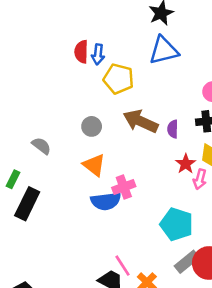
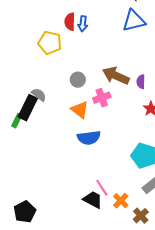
yellow pentagon: (119, 79) -> (50, 43), moved
pink cross: (124, 187) -> (102, 98), moved
black rectangle: (27, 204) -> (28, 108), moved

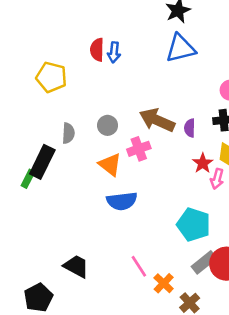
yellow pentagon: (50, 43) -> (51, 77), moved
gray semicircle: (39, 95) -> (68, 133), moved, turned 56
black trapezoid: (93, 200) -> (76, 266), moved

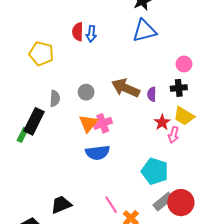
pink cross: (139, 149) -> (103, 123), moved
orange triangle: (110, 165) -> (88, 123), turned 30
black trapezoid: (76, 266) -> (61, 205), turned -50

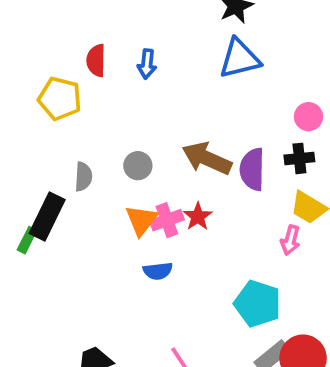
red semicircle: (78, 32) -> (96, 60), moved
purple semicircle: (152, 94) -> (252, 169), size x1.6
red star: (162, 122) -> (198, 217), moved
blue semicircle: (98, 153) -> (158, 271), size x0.7

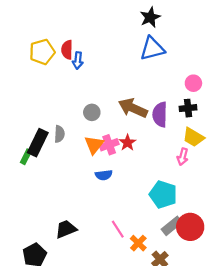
blue arrow: (147, 64) -> (78, 61), moved
yellow pentagon: (60, 99) -> (42, 52), moved, turned -30
gray semicircle: (83, 177) -> (59, 134), moved

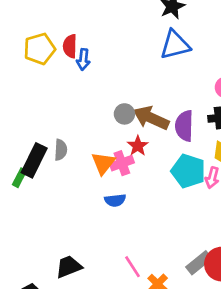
gray circle: (92, 112) -> (124, 114), moved
red star: (128, 143) -> (138, 146), moved
cyan pentagon: (163, 194) -> (188, 171), moved

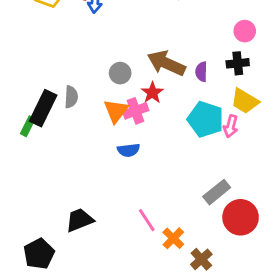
gray circle: (124, 114) -> (120, 73), moved
purple semicircle: (184, 126) -> (201, 72), size x0.6
gray rectangle: (199, 263) -> (217, 192), moved

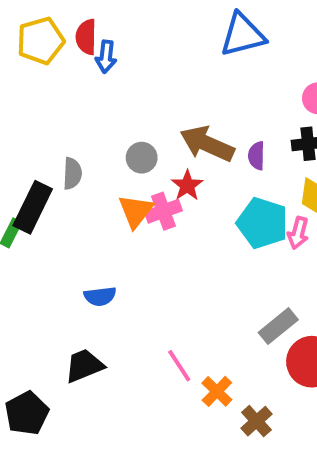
gray semicircle: (71, 97) -> (72, 174), moved
blue semicircle: (129, 150) -> (100, 296), moved

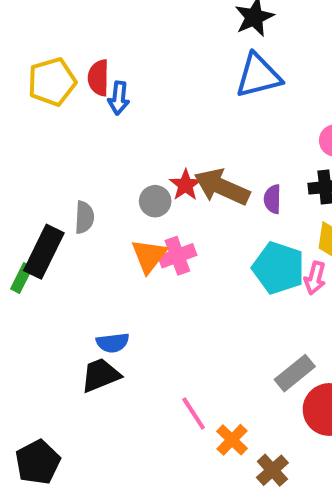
red star: (187, 185) -> (185, 185), moved
black trapezoid: (84, 366) -> (101, 375), moved

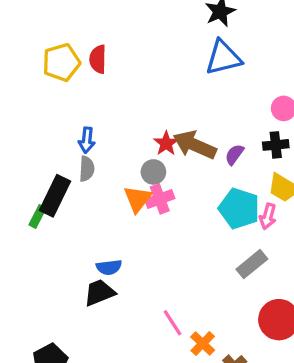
blue arrow: (119, 98) -> (87, 140), moved
purple semicircle: (272, 199) -> (234, 154), turned 35
gray circle: (155, 201) -> (153, 172), moved
gray rectangle: (295, 373) -> (252, 264), moved

